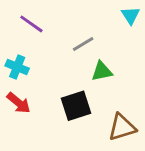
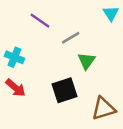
purple line: (31, 24) -> (40, 21), moved
green triangle: (102, 71) -> (86, 61), turned -42

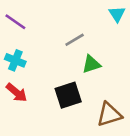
purple line: (40, 21) -> (15, 22), moved
green triangle: (86, 61) -> (91, 64), turned 36

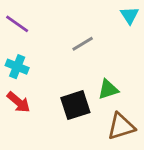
green triangle: (91, 64) -> (108, 89), moved

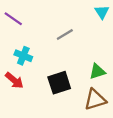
cyan cross: (17, 67) -> (23, 56), moved
green triangle: (108, 89) -> (97, 71), moved

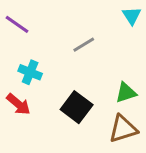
black square: (59, 83) -> (77, 107), turned -35

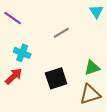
red arrow: (18, 104) -> (14, 76), turned -84
black square: (77, 107) -> (56, 78), turned 35

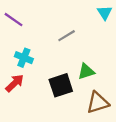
green triangle: (92, 68) -> (86, 71), moved

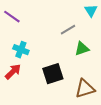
gray line: (67, 36) -> (68, 30), moved
green triangle: (86, 71) -> (82, 49), moved

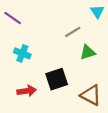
red arrow: (13, 72) -> (27, 91), moved, turned 36
brown triangle: (85, 89) -> (91, 95), turned 45

